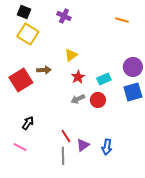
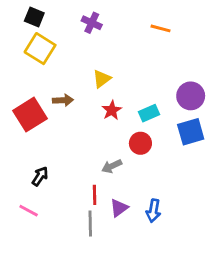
orange line: (122, 20) -> (161, 28), moved
gray arrow: (78, 99) -> (112, 166), moved
red line: (66, 136) -> (95, 195), turned 32

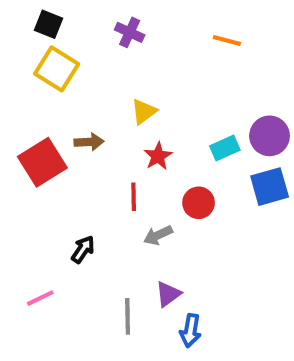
cyan rectangle: (149, 113) -> (225, 148), moved
black arrow: (40, 176) -> (83, 249), moved
red line: (95, 195) -> (134, 197), moved
pink line: (29, 211) -> (40, 298), turned -54
blue arrow: (153, 211) -> (190, 331), moved

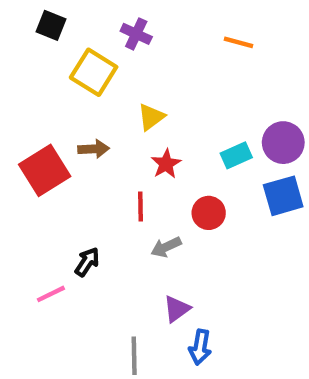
yellow square: (57, 69) -> (94, 72), moved
pink line: (40, 298) -> (51, 294), moved
gray line: (128, 316) -> (134, 356), moved

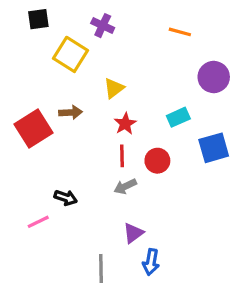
black square: (51, 25) -> (38, 19), turned -30
purple circle: (283, 143) -> (214, 77), moved
red line: (140, 207) -> (122, 156), moved
black arrow: (87, 262) -> (66, 198), turned 75

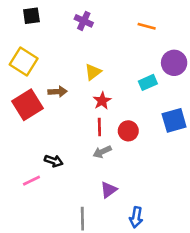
yellow square: (71, 54) -> (24, 62), moved
cyan rectangle: (178, 117) -> (148, 82), moved
blue arrow: (151, 262) -> (136, 217), moved

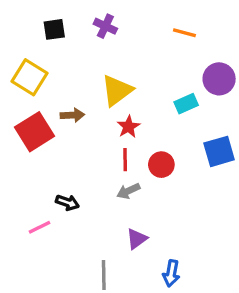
black square: (31, 16) -> (54, 29), moved
yellow triangle: (93, 72) -> (117, 90), size x1.5

